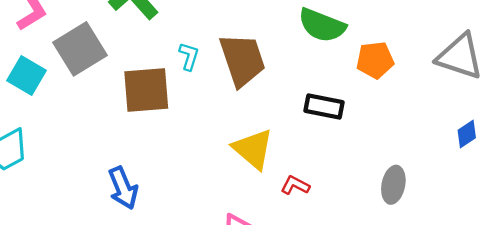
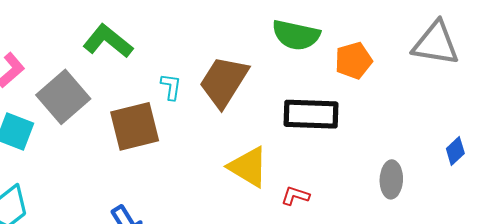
brown trapezoid: (242, 60) -> (224, 82), turned -120
black rectangle: (324, 107) -> (311, 114), size x1.4
blue diamond: (467, 134) -> (455, 151), moved

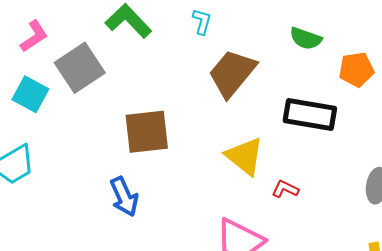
green semicircle: (296, 35) -> (306, 38), size x0.7
cyan L-shape: (171, 87) -> (202, 21), moved
brown square: (135, 126) -> (147, 132), moved

